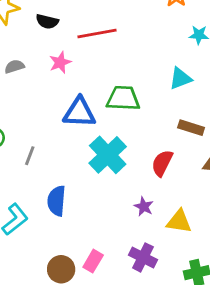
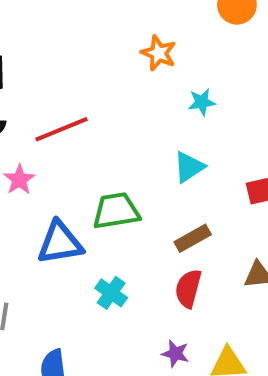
brown rectangle: (191, 128) -> (193, 238), moved, turned -35
cyan cross: (108, 155) -> (111, 293), size x0.6

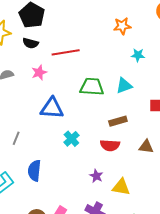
orange star: (159, 53) -> (122, 26), turned 30
green trapezoid: (116, 211) -> (92, 87), moved
red semicircle: (188, 288) -> (110, 145), turned -114

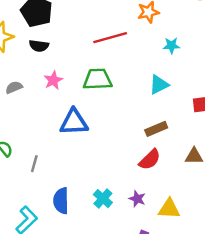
red line: (66, 52) -> (110, 38), moved
green trapezoid: (92, 87) -> (98, 79), moved
cyan cross: (71, 139) -> (103, 199), moved
red semicircle: (110, 145) -> (150, 160), turned -42

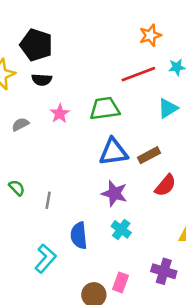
red line: (110, 38) -> (138, 74), moved
blue triangle: (74, 122) -> (113, 152), moved
brown rectangle: (156, 129) -> (149, 155), moved
purple star: (137, 199) -> (114, 193), moved, size x1.5

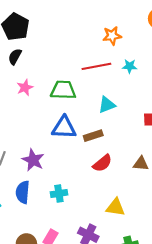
black semicircle: (42, 80) -> (15, 57), turned 105
cyan triangle: (168, 108) -> (107, 105), moved
purple star: (114, 193) -> (33, 160), moved
cyan cross: (121, 229) -> (59, 193), turned 35

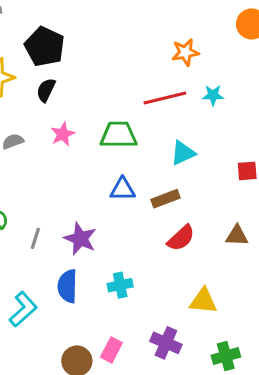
blue triangle: (64, 128) -> (123, 189), size x0.7

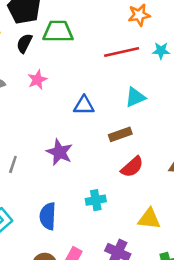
green trapezoid: (118, 135) -> (58, 31), moved
blue triangle: (123, 189) -> (84, 105), moved
purple star: (80, 239) -> (59, 152), moved
cyan cross: (120, 285) -> (96, 200), moved
blue semicircle: (67, 286) -> (48, 216), moved

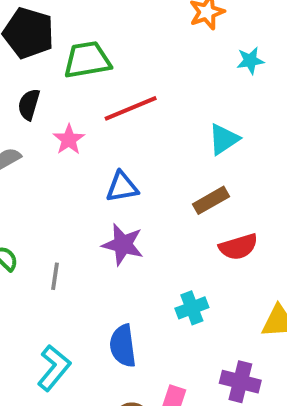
black semicircle: (24, 43) -> (29, 104), moved
red line: (122, 52) -> (131, 108), moved
blue triangle: (84, 105) -> (122, 187), moved
red semicircle: (132, 167) -> (238, 247), turned 35

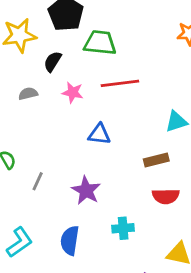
pink star: (69, 140) -> (73, 92), turned 30
purple star: (123, 244) -> (86, 190), moved

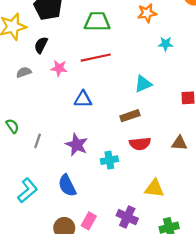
green trapezoid: (100, 43) -> (97, 22), moved
cyan cross: (123, 228) -> (109, 160), moved
blue semicircle: (70, 241) -> (67, 186), turned -30

